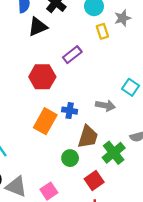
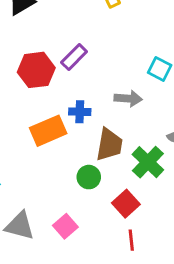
purple rectangle: (72, 55) -> (74, 57), moved
orange rectangle: (45, 121) -> (48, 131), turned 45

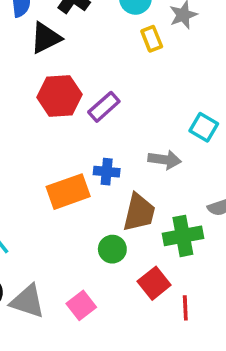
red hexagon: (36, 70) -> (59, 96), moved
green cross: (148, 162) -> (183, 236), turned 32
red line: (131, 240) -> (185, 308), moved

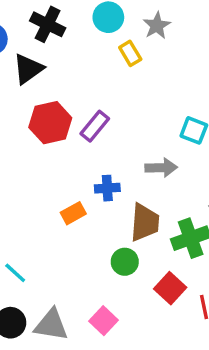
orange rectangle: (68, 192) -> (73, 213), size x0.6

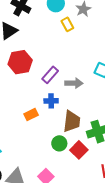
purple rectangle: (95, 126) -> (50, 75), moved
gray arrow: (161, 168) -> (74, 83), moved
red square: (170, 288) -> (79, 150), moved

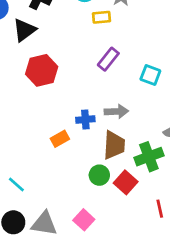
yellow rectangle: (67, 24) -> (102, 17), turned -64
purple rectangle: (50, 75) -> (108, 59), moved
gray arrow: (74, 83) -> (116, 111), moved

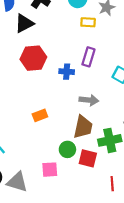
purple rectangle: (108, 59) -> (88, 57), turned -30
blue cross: (85, 119) -> (67, 72), moved
red square: (126, 182) -> (88, 158), turned -36
pink square: (84, 220) -> (50, 170), moved, turned 35

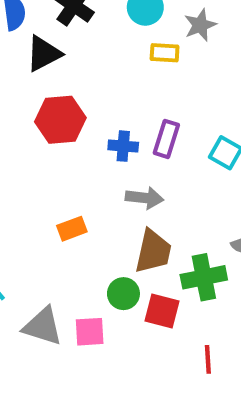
purple rectangle: (88, 57) -> (166, 139), moved
gray arrow: (89, 100) -> (144, 198), moved
gray triangle: (17, 182) -> (43, 326), moved

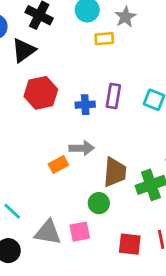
gray arrow: (144, 198) -> (82, 148), moved
red square: (162, 311) -> (130, 244), moved

